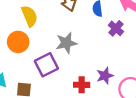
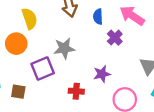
purple star: (105, 76) -> (102, 74), moved

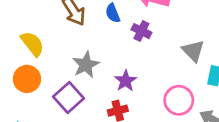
purple star: (102, 74) -> (126, 81), moved

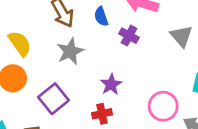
gray triangle: (193, 51) -> (181, 36), moved
gray star: (86, 65) -> (70, 51), moved

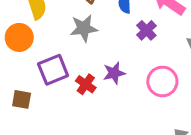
pink circle: (163, 106) -> (162, 81), moved
red cross: (102, 114) -> (86, 84), moved, turned 30

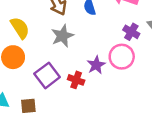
purple cross: (146, 30) -> (131, 32), moved
pink circle: (162, 81) -> (122, 57), moved

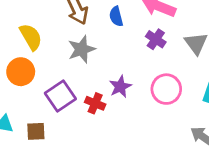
purple cross: (131, 32) -> (156, 39), moved
pink circle: (122, 57) -> (166, 89), moved

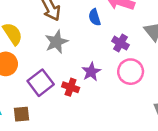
blue semicircle: (116, 16) -> (95, 17), moved
purple cross: (156, 39) -> (120, 43), moved

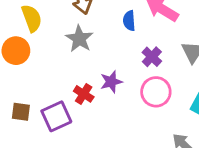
gray star: (56, 42) -> (79, 39), turned -30
purple square: (41, 83) -> (56, 116), moved

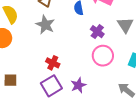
purple star: (111, 82) -> (78, 85), moved
purple square: (56, 116) -> (51, 86), moved

